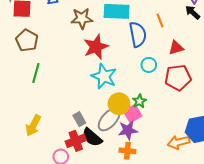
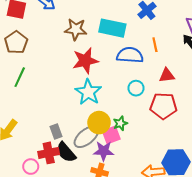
blue semicircle: (138, 34) -> (130, 55), turned -85

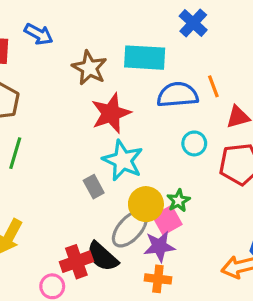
brown star: (76, 29) -> (89, 68), turned 30
orange line: (155, 45) -> (213, 86), moved
gray rectangle: (56, 132) -> (94, 187), moved

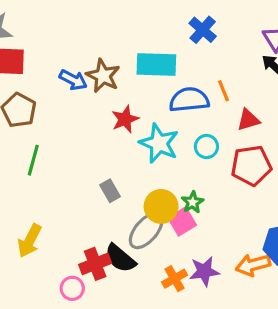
blue arrow: (39, 34) -> (73, 80), moved
red star: (111, 113) -> (125, 119), size x0.7
cyan star: (123, 160) -> (159, 143), moved
purple star: (159, 246) -> (204, 271), moved
orange cross: (158, 279) -> (175, 279), turned -35

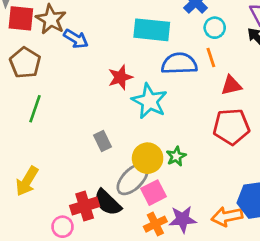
brown star: (103, 76) -> (51, 19), moved
cyan circle: (206, 147) -> (215, 28), moved
pink square: (182, 222) -> (154, 193), moved

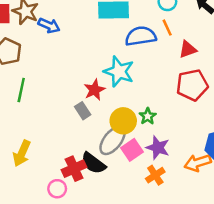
red star: (120, 77) -> (94, 90), moved
purple star: (183, 219) -> (158, 148), moved, turned 30
orange cross: (155, 224) -> (155, 175), moved

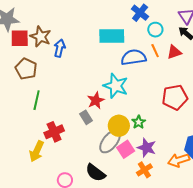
blue arrow: (49, 26) -> (60, 48), turned -102
red triangle: (188, 49) -> (174, 52), moved
black semicircle: (93, 163) -> (95, 173), moved
red cross: (74, 169) -> (54, 132), moved

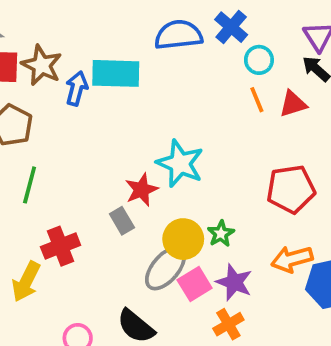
cyan rectangle: (112, 36) -> (116, 73), moved
blue semicircle: (134, 57) -> (178, 35), moved
orange arrow: (179, 160) -> (292, 259), moved

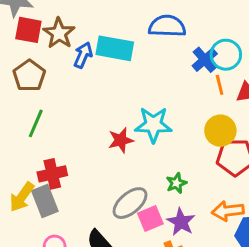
blue cross: (231, 27) -> (205, 60), moved
cyan circle: (259, 60) -> (226, 55), size x1.4
cyan star: (180, 163) -> (153, 125), turned -30
gray rectangle: (122, 221) -> (45, 201), moved, size x1.5
yellow circle: (183, 239) -> (220, 131), moved

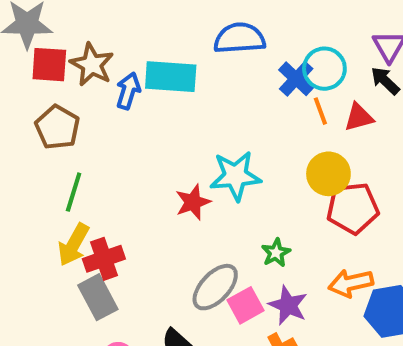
yellow arrow: (22, 197) -> (74, 245), moved

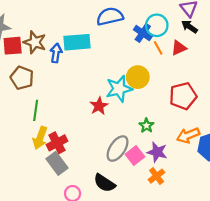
yellow circle: (328, 174) -> (138, 77), moved

